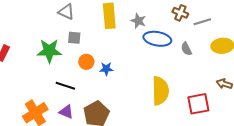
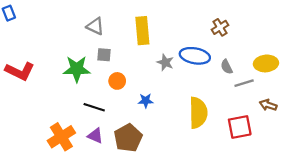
brown cross: (180, 13) -> (220, 27), turned 35
gray star: (138, 21) -> (165, 62), moved
gray line: (202, 22) -> (244, 83), moved
blue star: (106, 69) -> (146, 101), moved

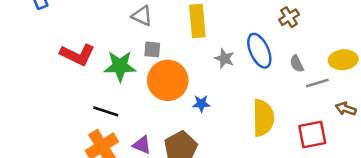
blue ellipse: (195, 56) -> (259, 51), turned 56
red L-shape: (20, 71) -> (77, 55), moved
orange circle: (117, 81) -> (168, 80), size x2.0
black line: (94, 107) -> (106, 111), moved

